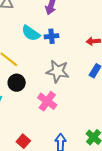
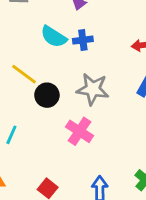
black circle: (17, 83) -> (47, 95), moved

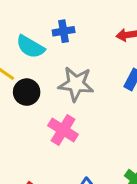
cyan semicircle: (54, 37) -> (30, 47), moved

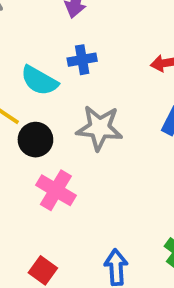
pink cross: (63, 130) -> (56, 190), moved

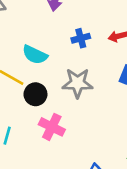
blue cross: (82, 60) -> (81, 38), moved

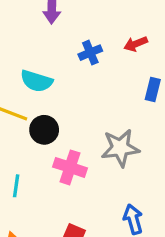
gray star: (78, 83) -> (120, 148), moved

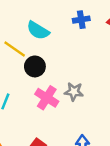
gray star: (120, 148) -> (74, 92), moved, size x0.7

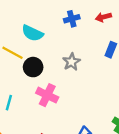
gray star: (74, 92) -> (71, 62), moved, turned -30

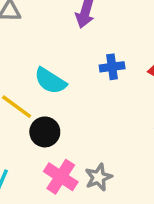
gray star: (71, 62) -> (99, 177), moved

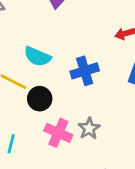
blue cross: (112, 67) -> (85, 71), moved, size x1.4

